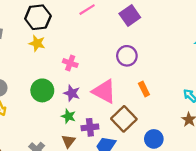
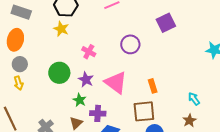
purple square: (130, 15) -> (166, 23), moved
purple circle: (127, 56) -> (130, 44), moved
brown square: (124, 119) -> (144, 111), moved, turned 30

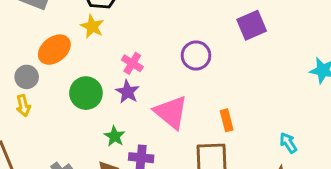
orange ellipse: (15, 40) -> (54, 50), moved, turned 35
purple star: (86, 80) -> (127, 92), moved

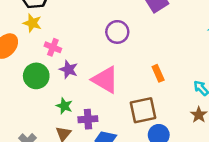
pink cross: (132, 63) -> (53, 47), moved
orange rectangle: (227, 120) -> (158, 73), moved

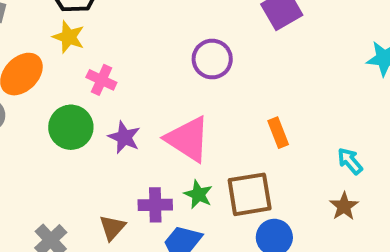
purple star: (68, 69) -> (124, 137), moved
green star: (64, 106) -> (198, 194), moved

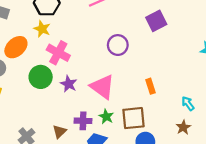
pink cross: (101, 80) -> (58, 53), size x1.5

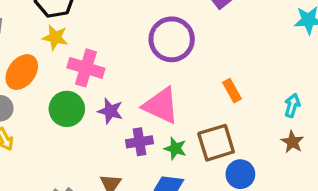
purple circle: (118, 45) -> (172, 39), size x1.4
cyan arrow: (188, 104) -> (292, 105), turned 64
purple cross: (83, 121) -> (140, 142), moved

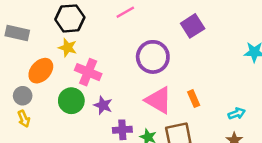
cyan arrow: (292, 105) -> (237, 114), turned 49
pink triangle: (161, 106) -> (159, 100), moved

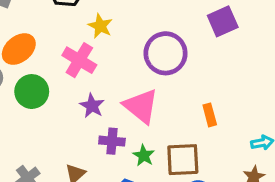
yellow star: (68, 48) -> (100, 26), moved
pink triangle: (159, 100) -> (141, 106), moved
green circle: (71, 101) -> (32, 92), moved

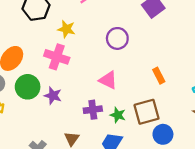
purple circle: (166, 53) -> (117, 38), size x0.7
purple star: (92, 106) -> (53, 96), moved
pink triangle: (141, 106) -> (108, 80), size x0.7

